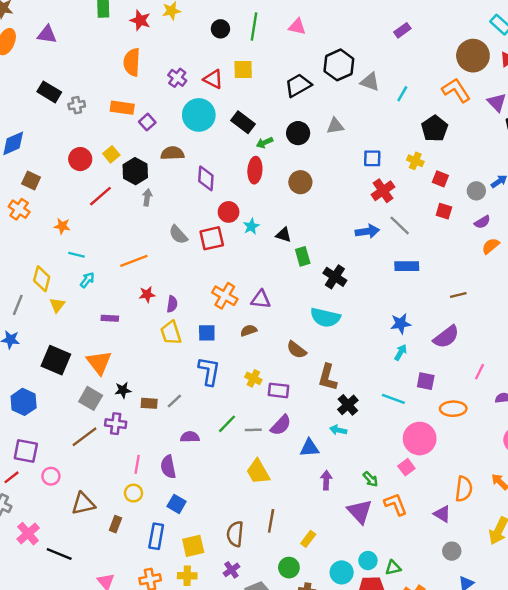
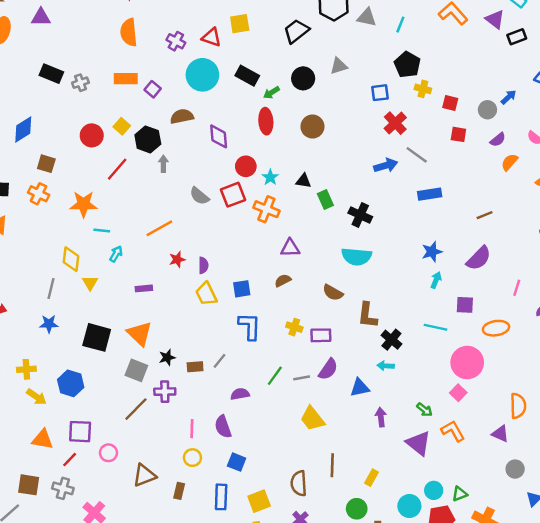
black pentagon: (435, 129) -> (407, 65), moved
orange star: (62, 226) -> (84, 204), size x1.6
orange cross: (225, 296) -> (266, 209), moved

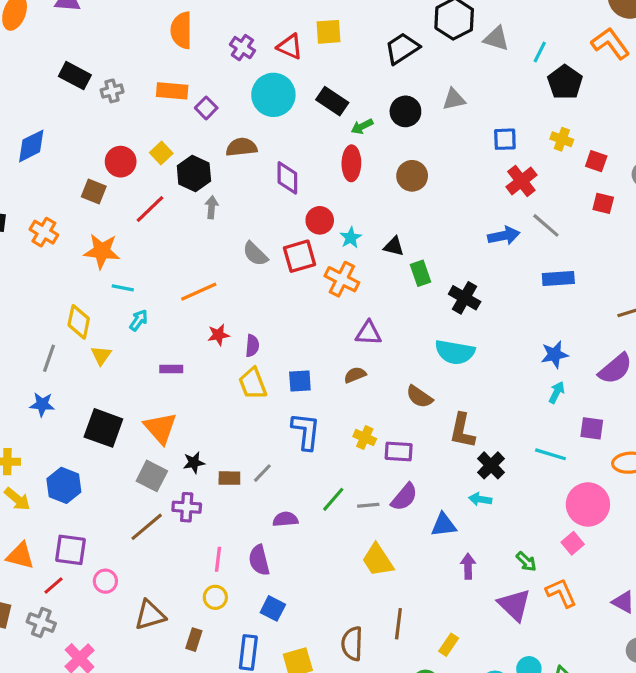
black pentagon: (407, 65) -> (565, 82), moved
brown square: (46, 164) -> (94, 191), moved

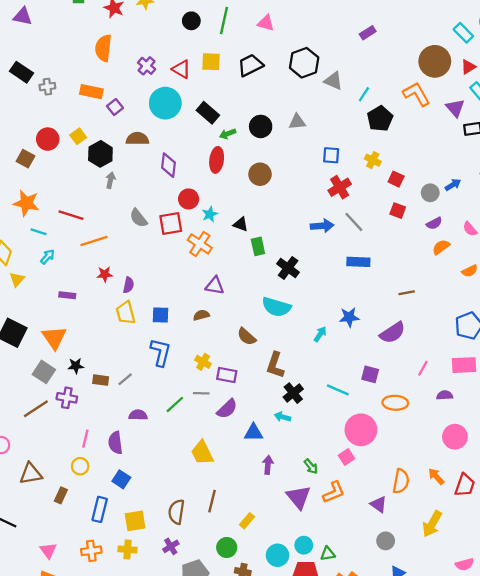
black trapezoid: (402, 48) -> (250, 65), moved
red line: (150, 209) -> (71, 215), moved, turned 55
cyan arrow: (557, 392) -> (320, 334), moved
gray line: (368, 505) -> (201, 393), moved
orange L-shape: (561, 593) -> (334, 492), turned 85

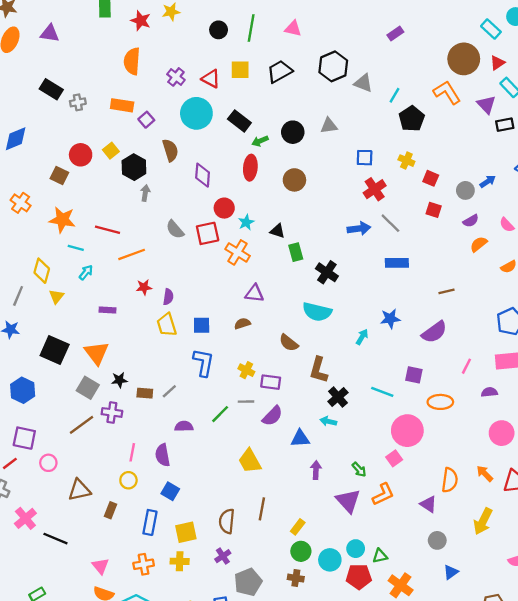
brown semicircle: (137, 139) -> (170, 150), turned 75
green circle: (227, 547) -> (301, 551), moved

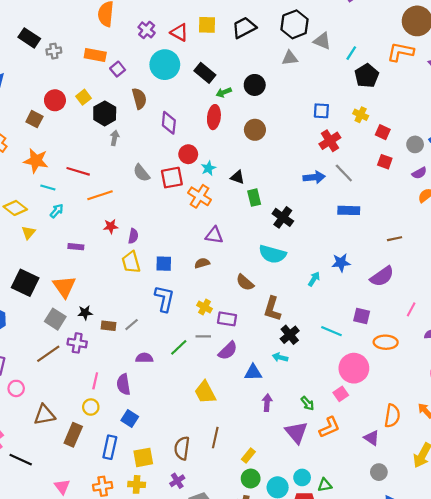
orange L-shape: (447, 92) -> (401, 52), turned -48
gray triangle: (329, 126) -> (290, 58), moved
yellow diamond: (42, 271) -> (15, 208), turned -70
brown rectangle: (111, 510) -> (73, 435), size x1.5

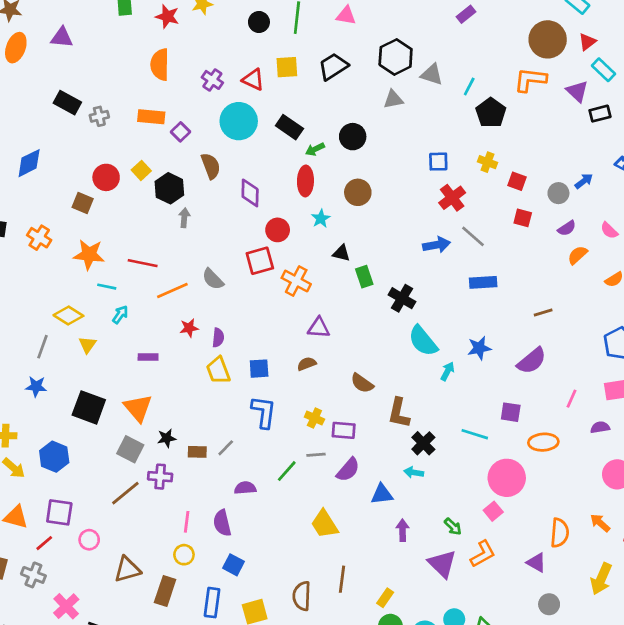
cyan star: (208, 168) -> (321, 219), moved
gray semicircle: (141, 173) -> (213, 279), moved
cyan semicircle: (272, 254) -> (423, 341), moved, turned 40

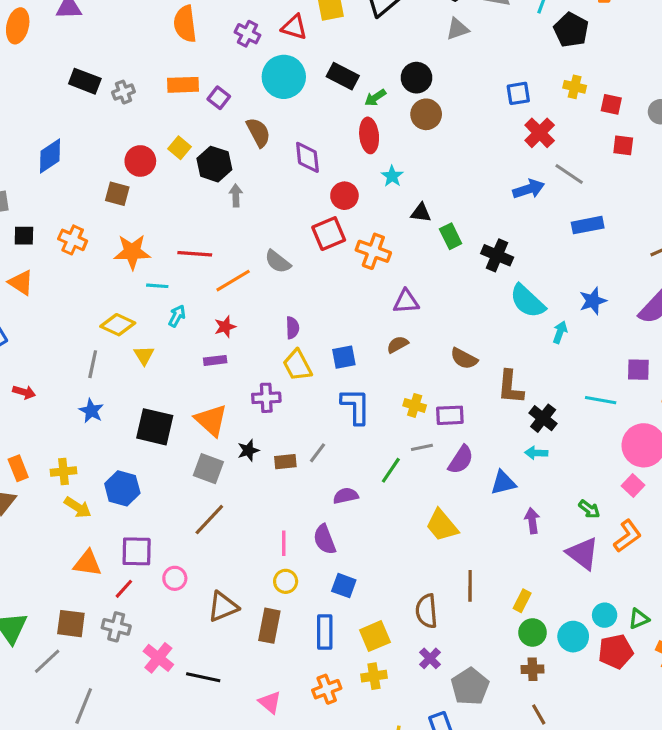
brown circle: (358, 192) -> (426, 114), moved
red star: (189, 328) -> (225, 327), moved
blue star: (36, 386) -> (91, 411), turned 30
purple cross: (160, 477) -> (266, 398), moved

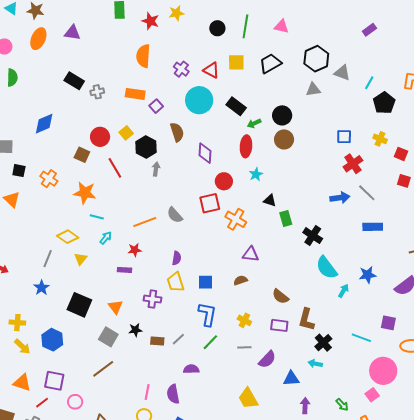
red line: (195, 254) -> (115, 168), moved, turned 45
purple rectangle: (450, 415) -> (279, 325), moved
orange triangle: (211, 420) -> (115, 307), size x0.7
green line: (391, 470) -> (210, 342), moved

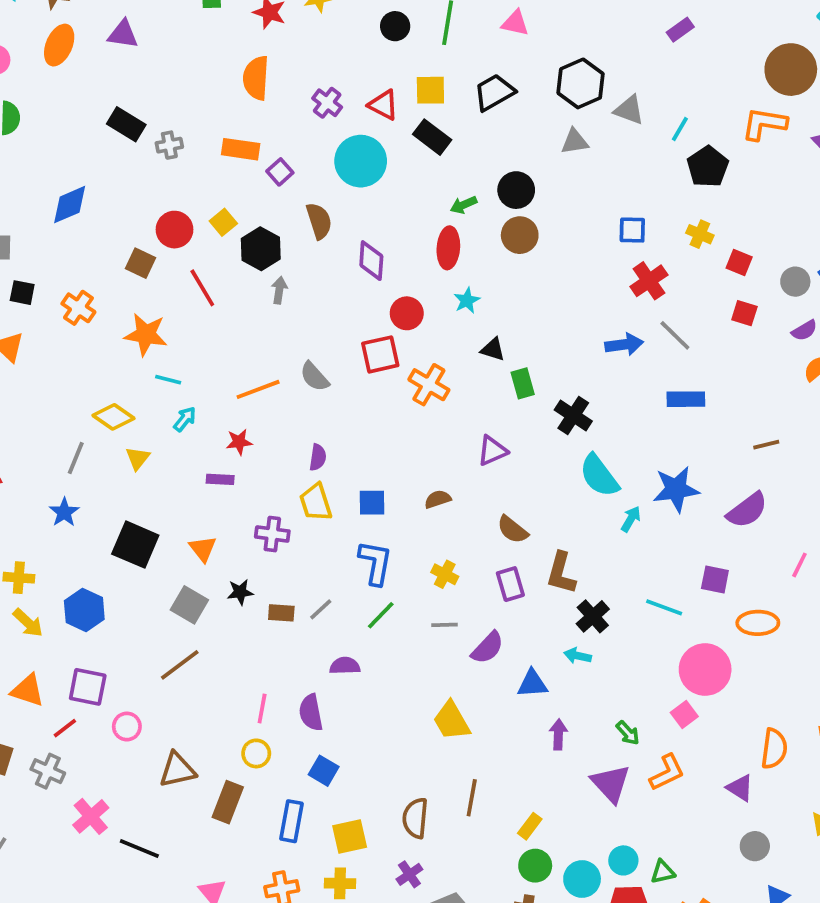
black rectangle: (236, 106) -> (432, 137), moved
purple triangle: (251, 254) -> (492, 451), moved, turned -30
blue star: (368, 275) -> (676, 489), size x1.4
purple rectangle: (279, 325) -> (510, 584), turned 66

